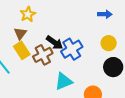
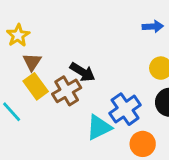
yellow star: (28, 14) -> (18, 35), moved
blue cross: (72, 49) -> (125, 109), moved

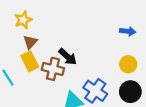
brown cross: (67, 91) -> (53, 69), turned 35
blue cross: (125, 109) -> (95, 91), turned -30

